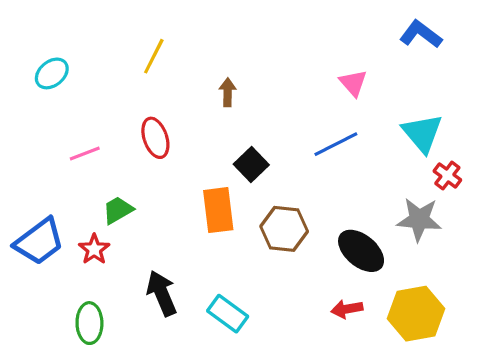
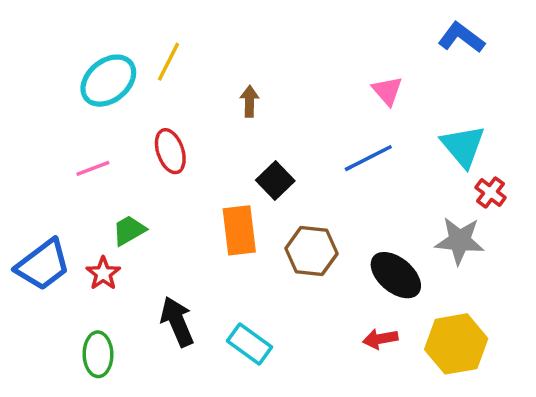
cyan ellipse: (52, 73) -> (108, 81), moved, size x1.5

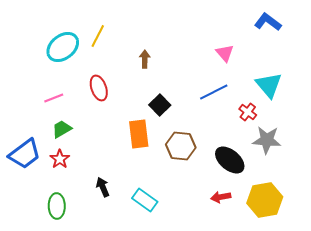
red cross: (491, 192) -> (248, 112), moved
green trapezoid: (129, 230) -> (62, 129), moved
black arrow: (177, 322) -> (103, 187), size x0.7

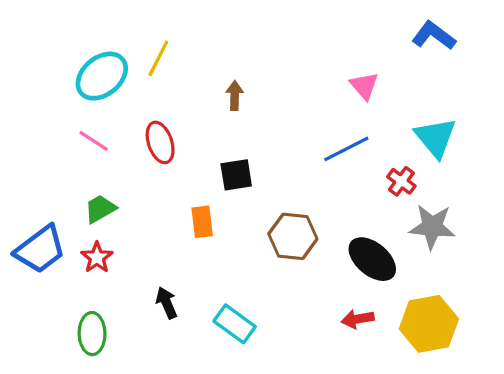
pink line: (54, 98) -> (94, 141), moved, turned 54
black square: (160, 105) -> (236, 175), moved, turned 35
orange rectangle: (139, 134) -> (202, 222), moved, size x0.7

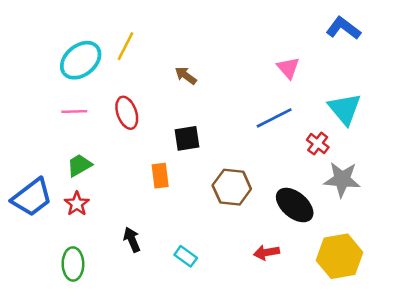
brown arrow: (235, 95) -> (186, 76), turned -55
pink line: (94, 141) -> (74, 111), turned -35
red arrow: (358, 319) -> (266, 252), moved
cyan rectangle: (235, 324) -> (186, 256), size x0.7

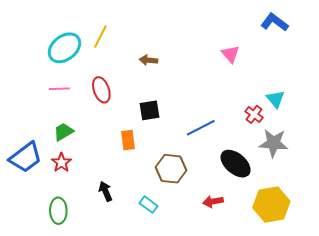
brown arrow: (186, 76) -> (148, 60), turned -30
cyan triangle: (345, 109) -> (276, 99), moved, size x0.7
blue line: (274, 118) -> (201, 128), moved
brown hexagon: (232, 187) -> (171, 169), moved

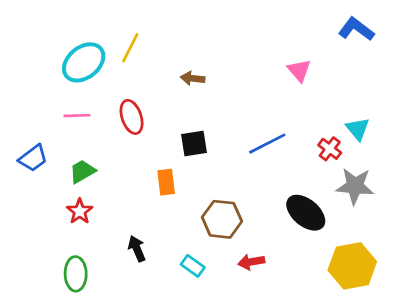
blue line: (201, 128) -> (267, 144), moved
blue trapezoid: (26, 157) -> (33, 158), moved, size x0.7
red arrow: (213, 201) -> (251, 262), moved

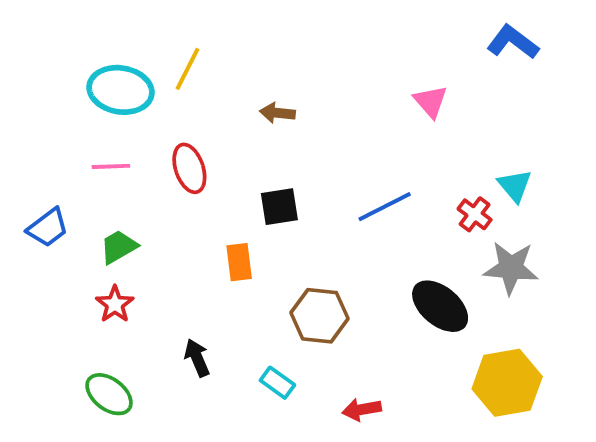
cyan ellipse: (84, 62) -> (121, 90), turned 48
red arrow: (251, 262) -> (362, 409), moved
green ellipse: (76, 274) -> (109, 394), turned -52

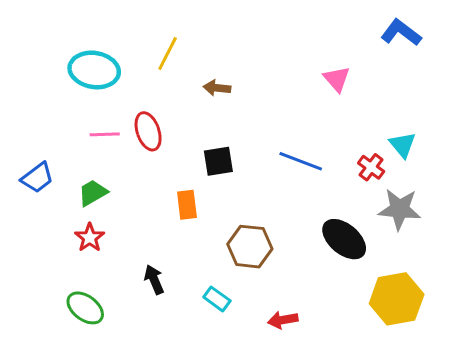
yellow line: (187, 69) -> (168, 54), moved
pink line: (111, 166) -> (105, 134), moved
blue line: (385, 207) -> (301, 161), turned 48

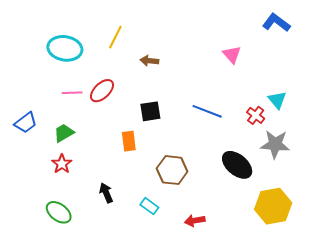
red ellipse: (148, 131) -> (102, 91), turned 65

